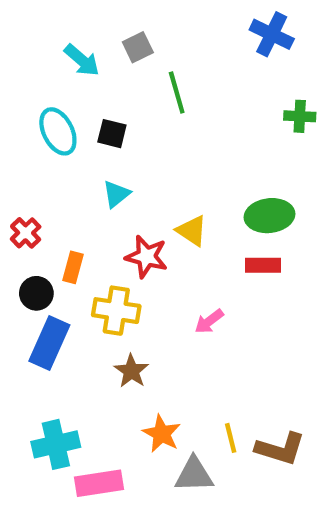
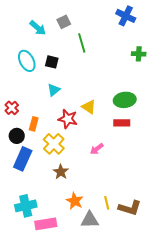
yellow cross: (116, 311) -> (54, 144), turned 35

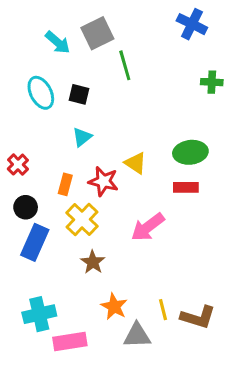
gray square: (64, 22) -> (97, 33), size x1.5
orange rectangle: (34, 124) -> (65, 184), moved
pink arrow: (97, 149) -> (148, 227), size x1.6

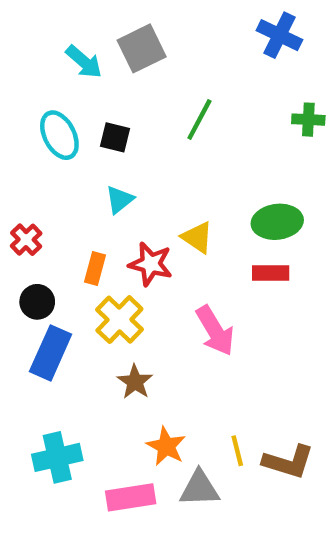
green line: (125, 65) -> (199, 120), moved, turned 44
pink arrow: (148, 227) -> (215, 331), turned -84
pink rectangle: (70, 342) -> (131, 497), moved

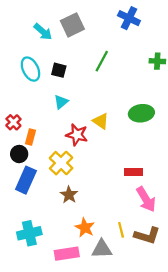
blue cross: (279, 35) -> (129, 18), moved
orange rectangle: (95, 268) -> (30, 137), moved
red rectangle: (271, 273) -> (134, 172), moved
pink arrow: (215, 331) -> (146, 199), moved

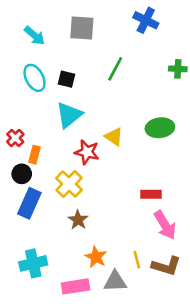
gray square: (72, 25) -> (82, 28), turned 30
cyan arrow: (43, 32) -> (35, 36), moved
cyan triangle: (61, 102) -> (69, 115), size x1.6

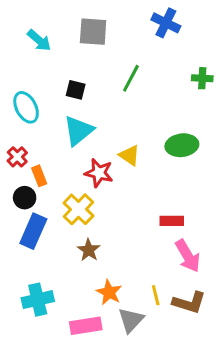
cyan ellipse: (35, 78) -> (26, 107), moved
orange rectangle: (35, 155) -> (39, 176), turned -36
gray triangle: (115, 281) -> (131, 320), turned -45

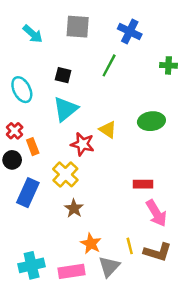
blue cross: (166, 23) -> (130, 31), moved
black circle: (25, 198) -> (12, 160), moved
cyan cross: (38, 300) -> (32, 265), moved

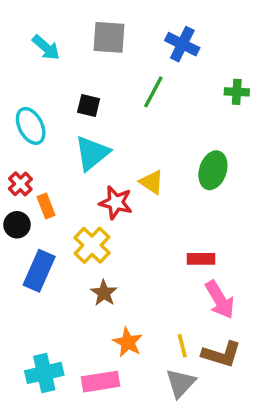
green ellipse: (151, 121) -> (213, 170), turned -65
gray triangle: (109, 267) -> (181, 383), moved

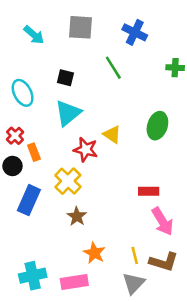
green line: (153, 92) -> (113, 68), turned -60

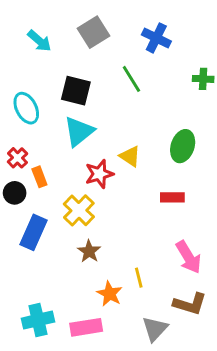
gray square: (81, 27) -> (93, 32), turned -36
black square: (65, 78) -> (76, 91), size x1.5
red star: (86, 150) -> (99, 174), turned -30
red rectangle: (149, 191) -> (172, 197), moved
yellow line: (135, 255) -> (139, 278), moved

